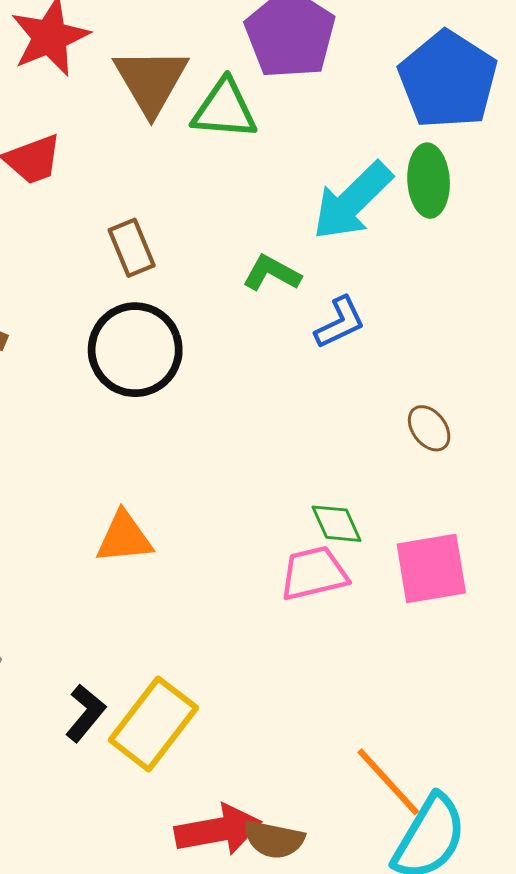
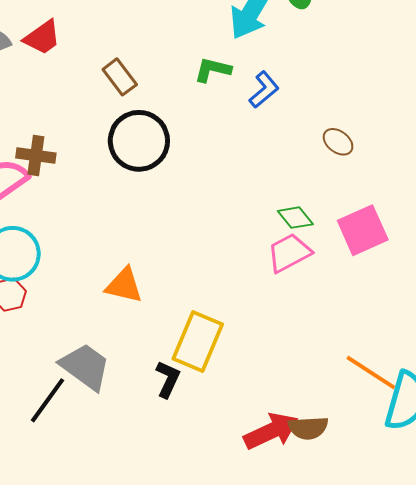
orange triangle: (124, 538) -> (124, 285), moved, turned 33
yellow rectangle: (153, 724) -> (198, 342), moved

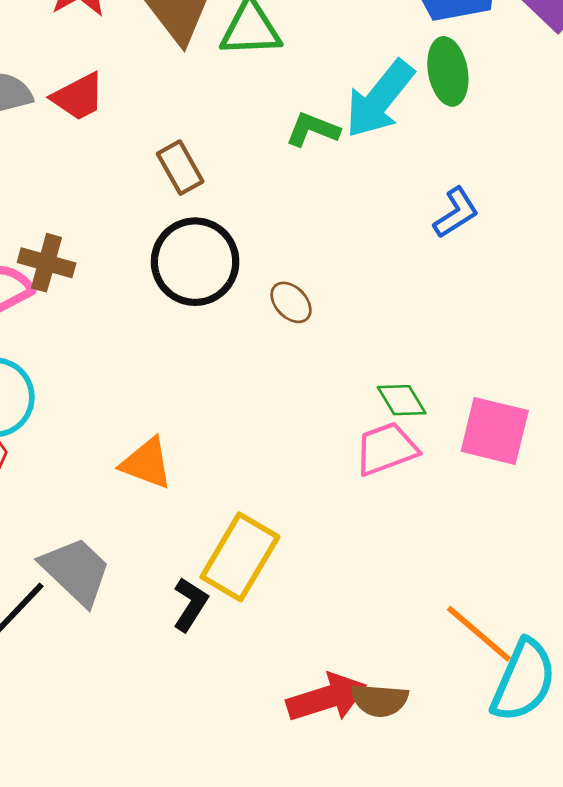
green L-shape: (213, 70) -> (313, 129), moved
blue L-shape: (264, 90) -> (456, 213), moved
brown ellipse: (338, 142) -> (291, 302), moved
pink square: (363, 230) -> (495, 431), turned 30

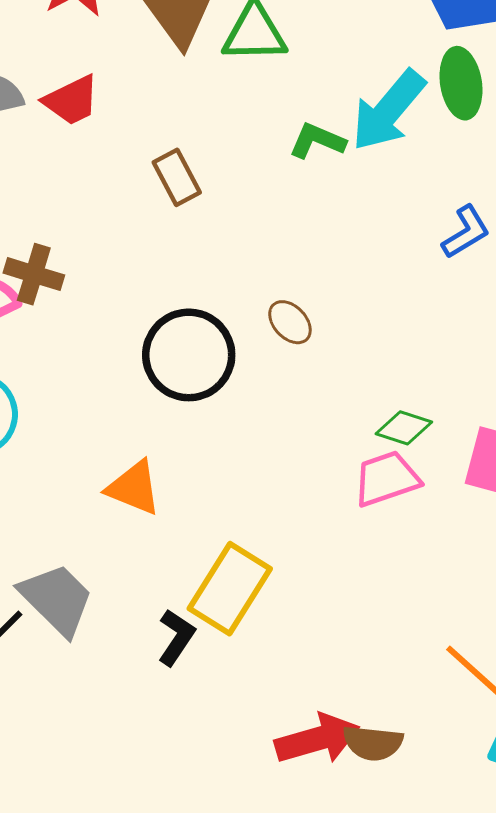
black circle: (195, 262) -> (189, 355), moved
green diamond: (402, 400) -> (404, 428), turned -42

